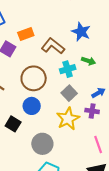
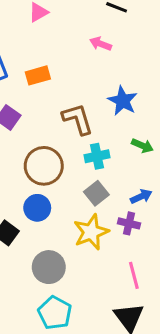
orange rectangle: (26, 34) -> (38, 75), moved
brown L-shape: (53, 46) -> (78, 119), turned 30
green arrow: (89, 61) -> (142, 146), moved

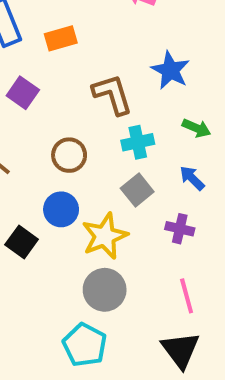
brown circle: (44, 166) -> (69, 155), size x0.7
blue arrow: (141, 196) -> (192, 178), moved, turned -110
yellow star: (91, 232) -> (105, 236), moved
gray circle: (49, 267) -> (105, 290), moved

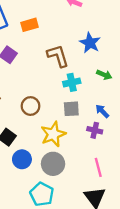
brown circle: (69, 155) -> (31, 106), moved
blue arrow: (192, 178) -> (102, 111), moved
gray square: (137, 190) -> (71, 109), turned 35
blue circle: (61, 209) -> (22, 159), moved

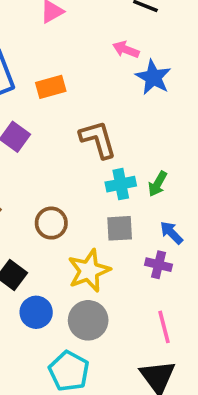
blue star: (90, 43) -> (153, 77), moved
green arrow: (104, 75) -> (158, 184), moved, turned 96

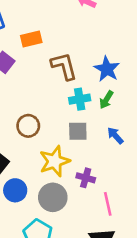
blue star: (153, 77) -> (107, 69), moved
orange rectangle: (51, 87) -> (31, 39), moved
purple cross: (159, 265) -> (86, 178), moved

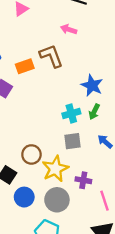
brown L-shape: (64, 66) -> (51, 56), moved
brown circle: (28, 126) -> (31, 154), moved

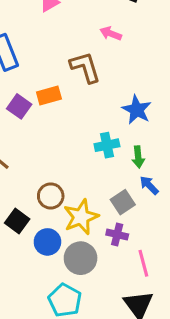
orange rectangle: (25, 66) -> (49, 95), moved
green arrow: (94, 112) -> (138, 157), moved, turned -35
gray square: (73, 141) -> (123, 202), moved, turned -30
blue circle: (24, 197) -> (47, 242), moved

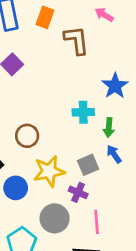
orange rectangle: (49, 95) -> (45, 17), moved, turned -65
brown circle: (51, 196) -> (27, 136), moved
gray circle: (81, 258) -> (55, 218), moved

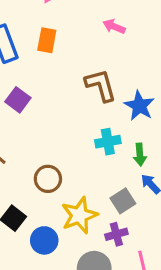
brown L-shape: (77, 40) -> (101, 85), moved
purple cross: (78, 192) -> (116, 234), turned -30

